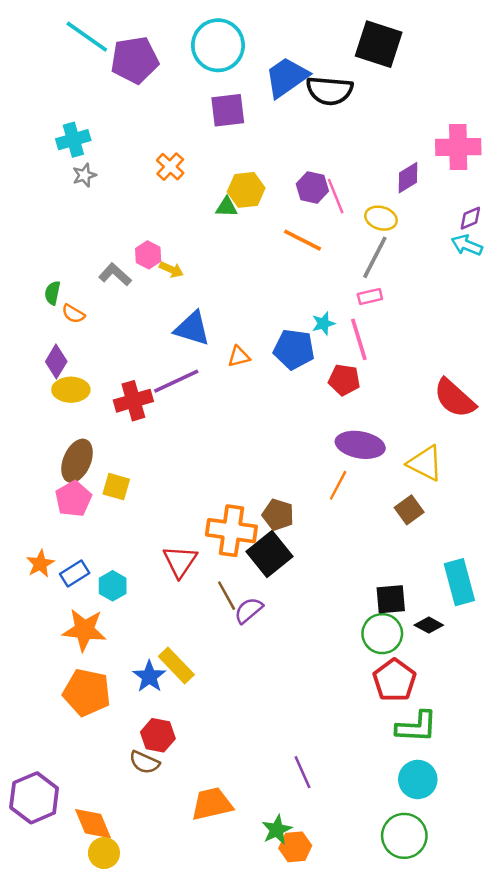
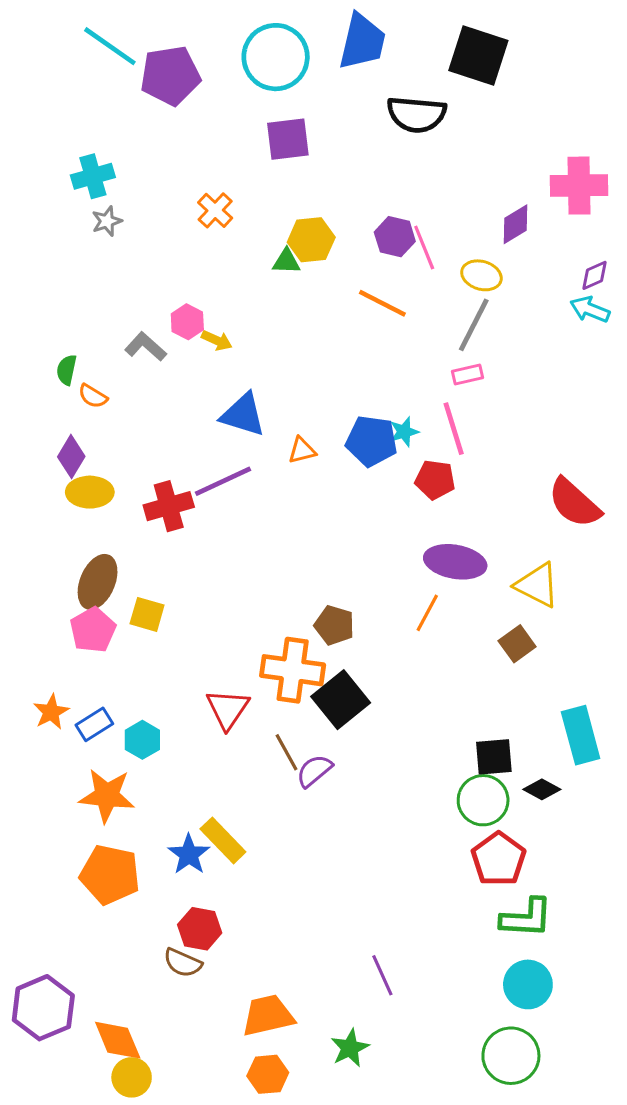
blue trapezoid: (287, 77) -> (362, 42), moved, turned 138
cyan star: (323, 324) -> (404, 432), moved
brown pentagon: (278, 515) -> (334, 625), moved
orange hexagon: (295, 847) -> (268, 1074), moved

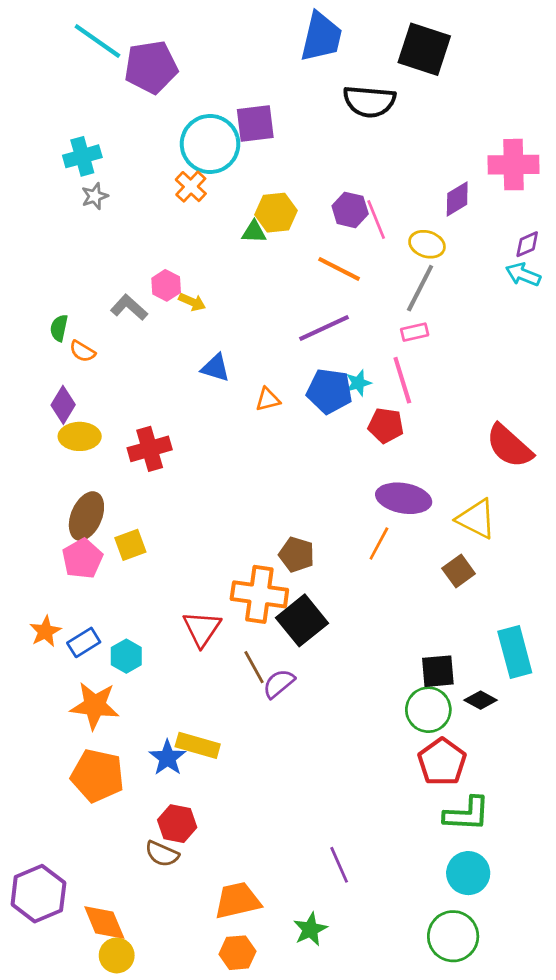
cyan circle: (276, 57) -> (210, 144), moved
blue triangle: (243, 415) -> (216, 368), size x0.7
purple line: (223, 481) -> (324, 328), moved
yellow square: (147, 614) -> (130, 545), turned -36
yellow rectangle: (223, 840) -> (198, 745), turned -30

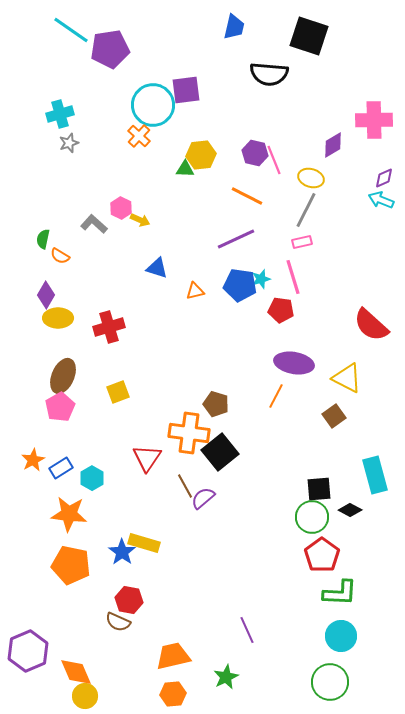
blue trapezoid: (321, 37) -> (234, 27), size x0.7
yellow square: (130, 545) -> (118, 392), moved

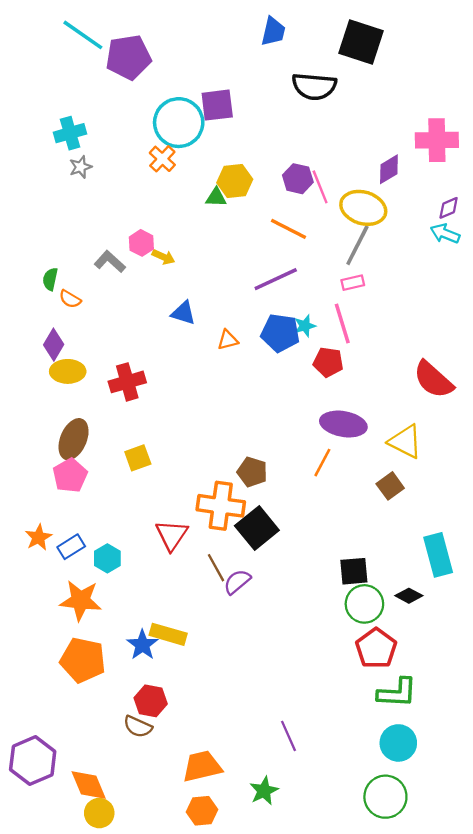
yellow ellipse: (311, 178) -> (363, 208), size x1.5
black square: (319, 489) -> (354, 571), moved

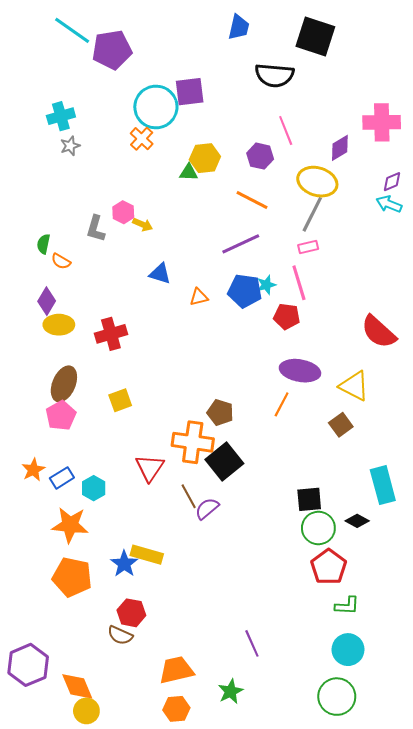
pink line: (320, 187) -> (286, 131), moved
gray L-shape: (110, 262) -> (96, 229), turned -116
green L-shape: (397, 693) -> (347, 606), size x0.7

